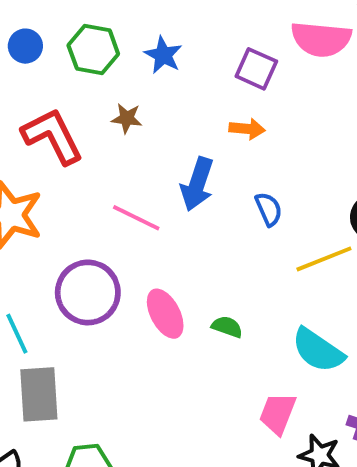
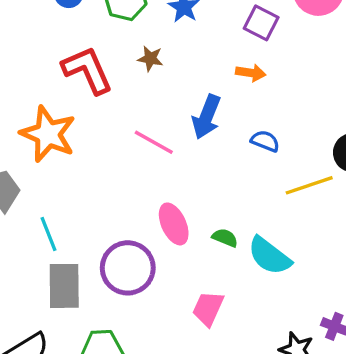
blue semicircle: (269, 209) -> (265, 141), turned -48
purple circle: (88, 292) -> (128, 268), moved
cyan semicircle: (318, 350) -> (269, 256), moved
pink trapezoid: (278, 413) -> (208, 308), moved

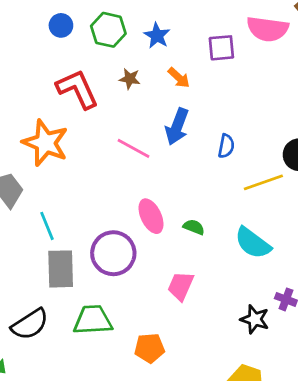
purple square: (261, 23) -> (221, 48), turned -32
orange arrow: (251, 73) -> (179, 78), moved, turned 35
blue semicircle: (265, 141) -> (226, 146), turned 80
cyan semicircle: (269, 256) -> (253, 243), moved

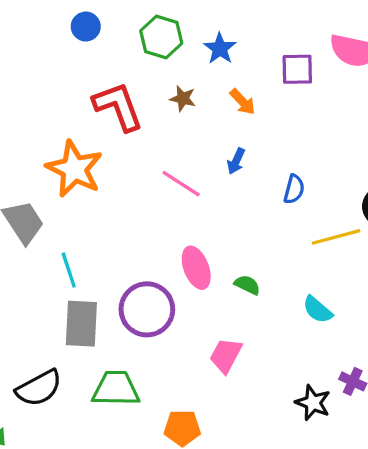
blue circle: (61, 25) -> (86, 27), moved
blue arrow: (177, 127) -> (236, 161), size x0.6
cyan semicircle: (253, 243) -> (317, 310), size x0.7

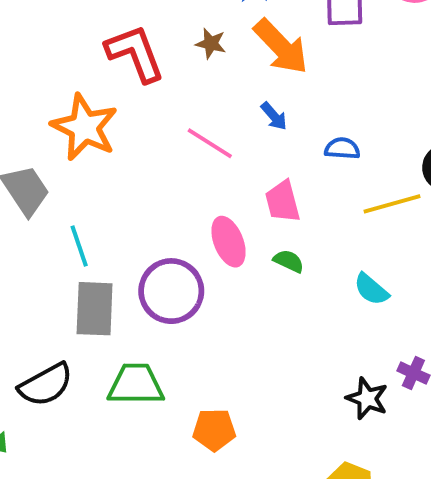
orange arrow: (243, 102) -> (281, 47), size x1.8
blue arrow: (236, 161) -> (274, 116), turned -65
blue semicircle: (294, 189) -> (342, 148), turned -100
pink trapezoid: (226, 355) -> (283, 202), moved, turned -42

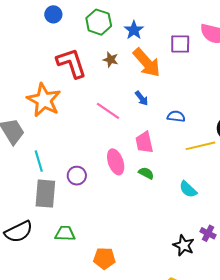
purple circle: (171, 291) -> (77, 176), moved, size x0.6
green trapezoid: (136, 384) -> (65, 233), size x0.7

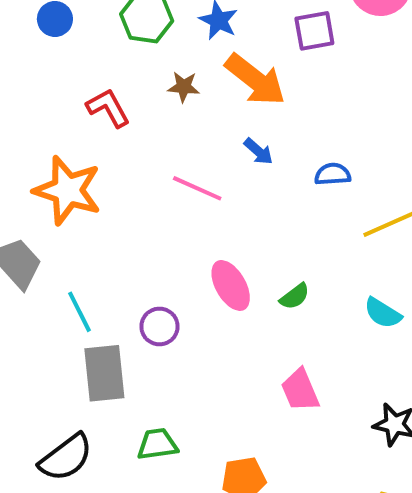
red L-shape: (71, 63) -> (108, 108), size x0.7
pink trapezoid: (144, 142) -> (300, 390), moved
green semicircle: (146, 173) -> (295, 296), turned 126

